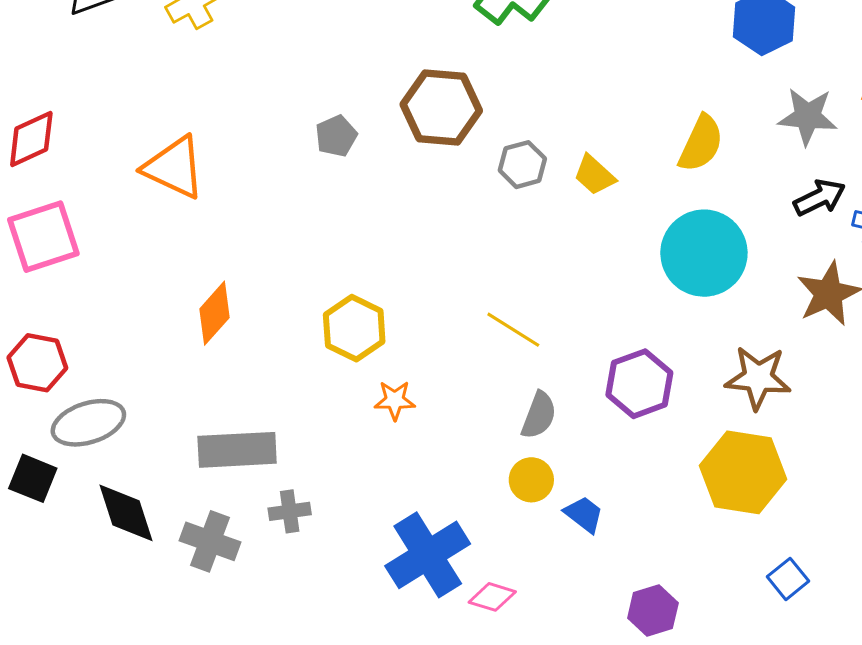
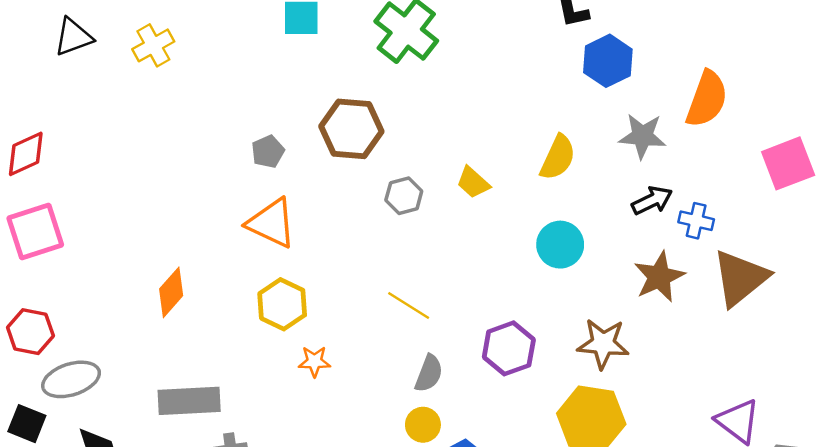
gray hexagon: (522, 165) -> (404, 196), moved
orange triangle: (174, 168) -> (271, 223), moved
cyan circle: (704, 253) -> (560, 245), size x0.7

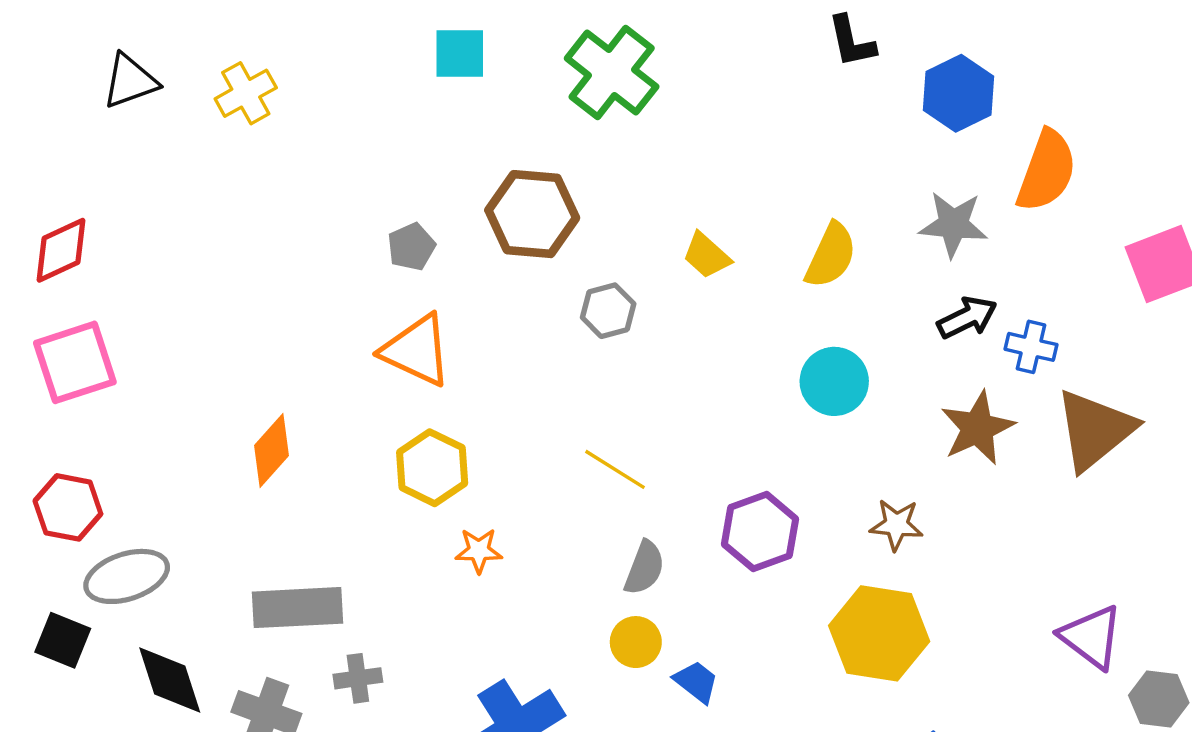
blue hexagon: (608, 61) -> (959, 93), moved
yellow trapezoid: (473, 183) -> (707, 255), moved
brown star: (603, 344) -> (896, 525), size x0.7

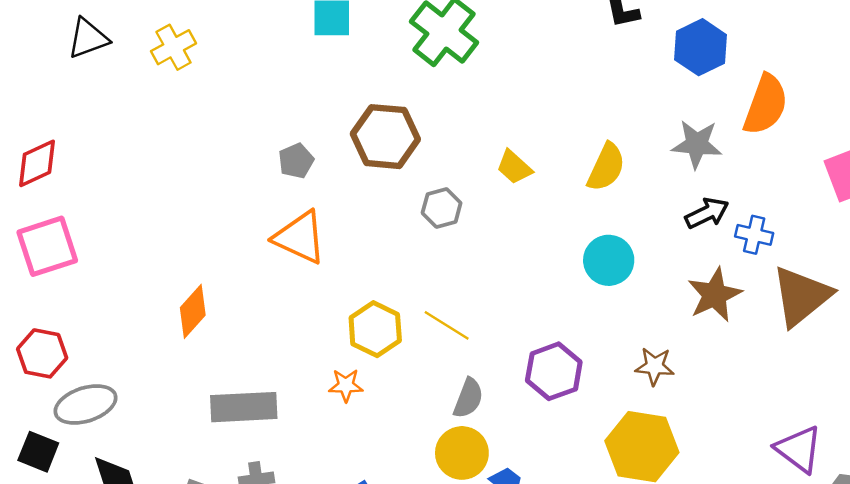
yellow hexagon: (432, 468) -> (375, 329), moved
gray rectangle: (297, 608) -> (244, 407), moved
yellow circle: (636, 642) -> (462, 453), size x1.4

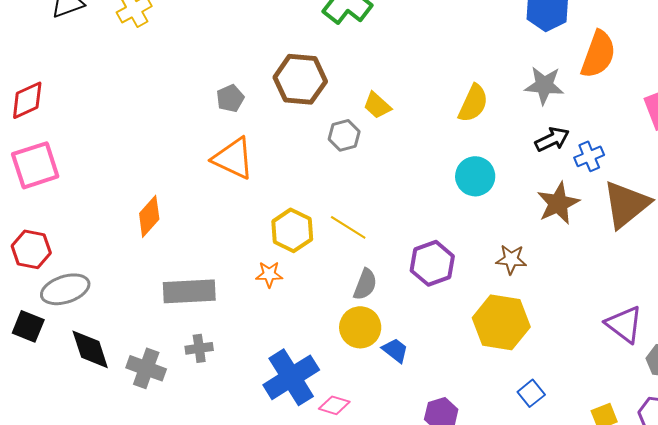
yellow trapezoid: (514, 167) -> (377, 105), moved
blue cross: (754, 235) -> (589, 156), turned -36

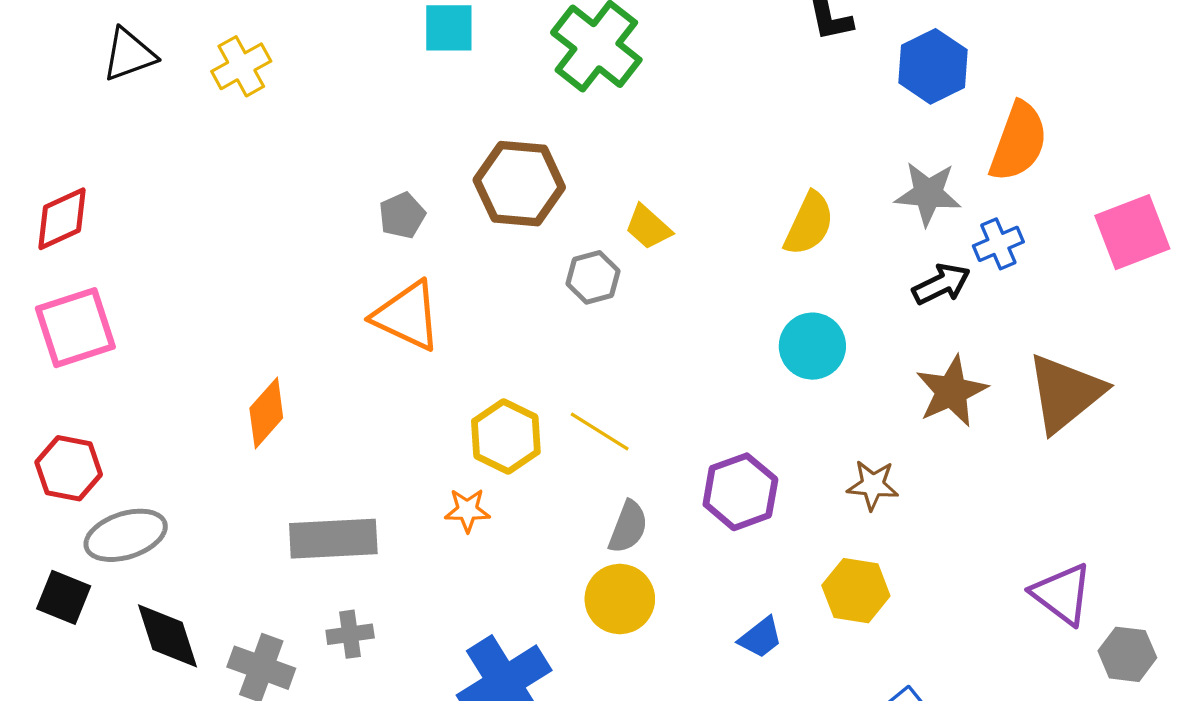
blue cross: (589, 156) -> (998, 244), moved
yellow hexagon: (501, 322) -> (856, 591), size x0.7
blue trapezoid: (395, 350) -> (760, 638), moved, turned 104

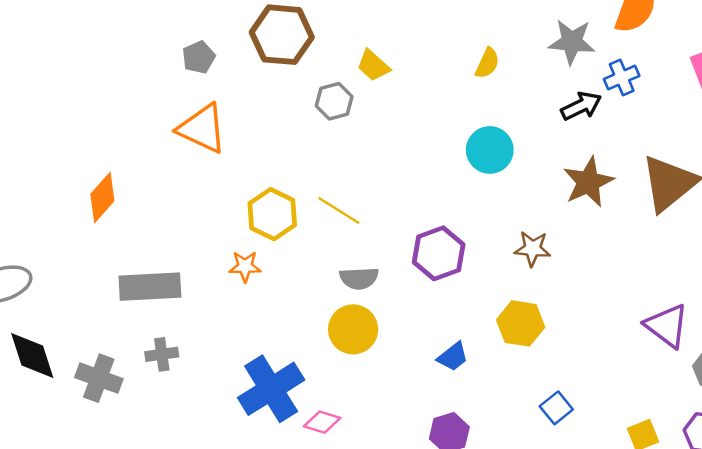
yellow semicircle: (809, 224) -> (487, 63), size x0.7
gray semicircle: (628, 527) -> (359, 278), turned 66

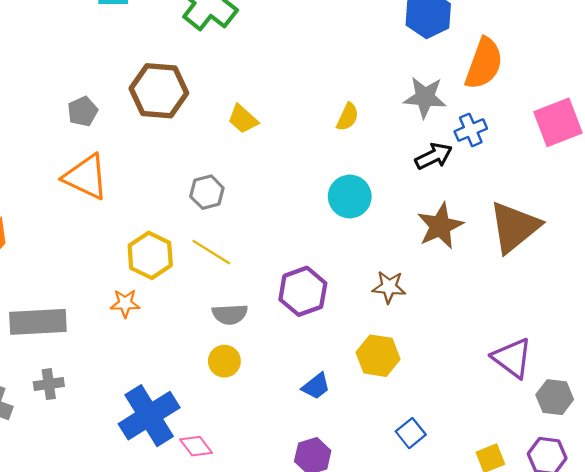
gray hexagon: (334, 101) -> (207, 192), moved
yellow circle: (353, 329) -> (224, 361), size x0.7
pink diamond: (322, 422) -> (196, 446), turned 36

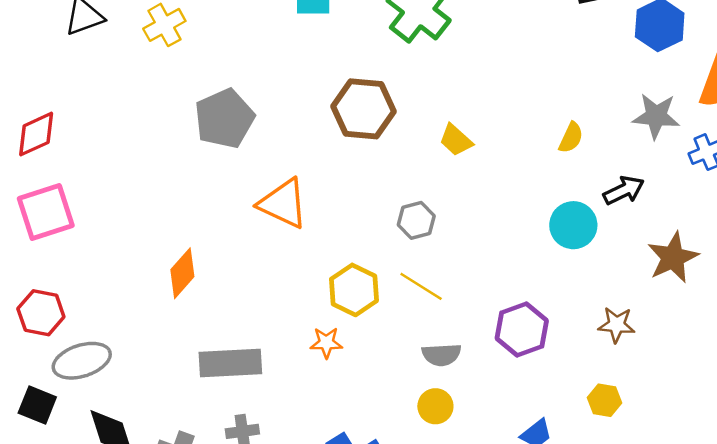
gray pentagon: (83, 111) -> (224, 118), moved, size x1.8
black arrow: (434, 156) -> (624, 190), moved
yellow hexagon: (378, 356) -> (605, 400), size x0.7

